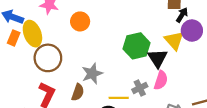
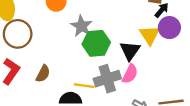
green hexagon: (137, 46) -> (96, 43), moved
gray star: (92, 74) -> (81, 26), moved, turned -30
gray cross: (140, 88) -> (107, 79), size x1.6

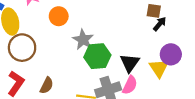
purple circle: (169, 28) -> (171, 54), moved
yellow triangle: (150, 35) -> (159, 68), moved

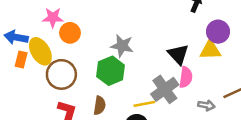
orange circle: (59, 16) -> (70, 33), moved
green hexagon: (97, 56) -> (111, 71), moved
yellow triangle: (159, 68) -> (210, 50), turned -40

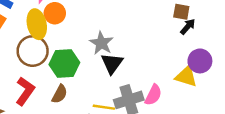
yellow ellipse: (40, 51) -> (37, 24), moved
black triangle: (178, 54) -> (112, 63), moved
green hexagon: (111, 71) -> (64, 64), moved

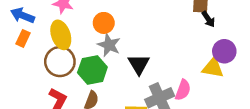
orange circle: (55, 13) -> (104, 23), moved
black arrow: (188, 27) -> (208, 19), turned 112
gray star: (101, 43) -> (109, 45), moved

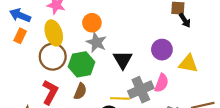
purple circle: (224, 51) -> (162, 50), moved

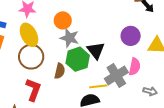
green hexagon: (81, 64) -> (78, 59), moved
brown semicircle: (80, 91) -> (60, 71), moved

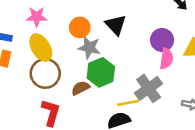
black triangle: (96, 50) -> (116, 25), moved
pink semicircle: (135, 67) -> (166, 59), moved
brown semicircle: (60, 71) -> (81, 88), turned -126

